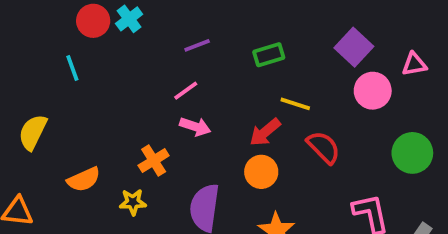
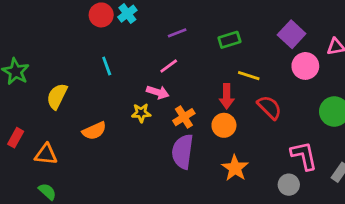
cyan line: (72, 68) -> (107, 66), moved
pink arrow: (195, 127) -> (158, 92), moved
red arrow: (265, 132) -> (227, 96), turned -50
orange cross: (154, 161) -> (184, 117), moved
yellow star: (133, 202) -> (141, 113), moved

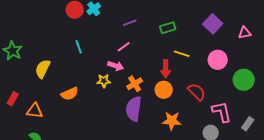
pink circle: (305, 66) -> (218, 60), moved
red semicircle: (269, 107) -> (197, 92), moved
orange star: (235, 168) -> (172, 121), turned -30

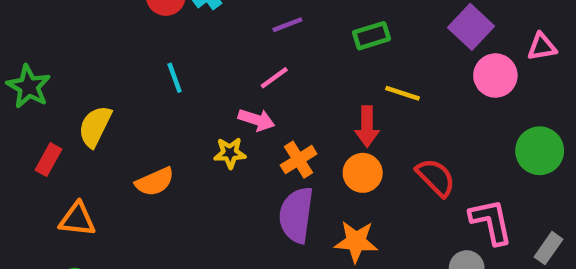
pink circle: (218, 60) -> (495, 76), moved
red rectangle: (13, 99) -> (49, 160), moved
orange star: (172, 121) -> (356, 241), moved

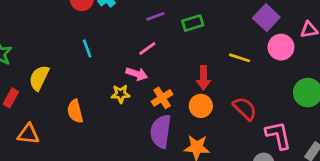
green rectangle: (372, 36) -> (193, 23), moved
yellow line: (402, 93) -> (240, 58), moved
orange semicircle: (155, 182) -> (75, 111), turned 100

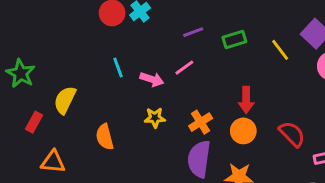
yellow line: (240, 58) -> (280, 50), moved, turned 35
pink arrow: (137, 74) -> (152, 79), moved

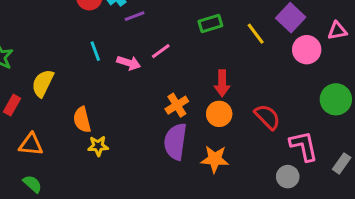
purple line: (193, 32) -> (135, 16), moved
yellow star: (155, 118) -> (98, 146), moved

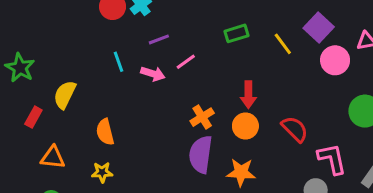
purple line: (135, 16) -> (159, 39), moved
yellow star: (98, 146) -> (102, 172), moved

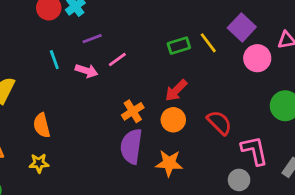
green rectangle: (236, 33) -> (179, 46), moved
red arrow: (248, 95) -> (176, 90), turned 45

